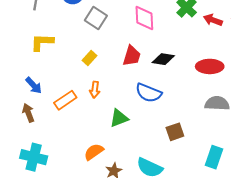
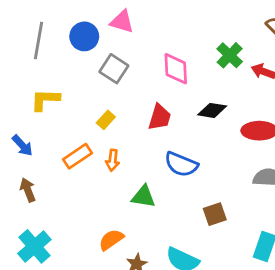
black diamond: (163, 59) -> (212, 110), moved
blue arrow: (34, 85) -> (22, 145), moved
orange rectangle: (65, 100) -> (78, 156), moved
green triangle: (119, 118) -> (143, 197), turned 30
cyan cross: (34, 157) -> (34, 246), turned 35

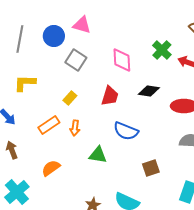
orange semicircle: (111, 240) -> (51, 168), moved

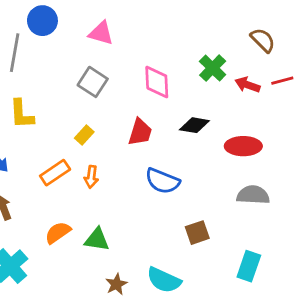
blue circle: (54, 36) -> (42, 21), moved
yellow L-shape: (25, 83) -> (22, 114), turned -95
green triangle: (98, 155) -> (97, 240), moved

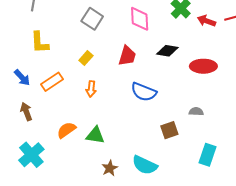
orange rectangle: (55, 173) -> (52, 82), moved
gray semicircle: (253, 195) -> (196, 112), moved, size x0.6

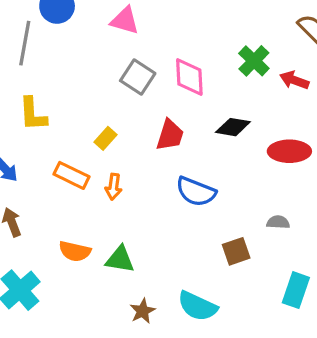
gray square: (92, 19) -> (138, 77), moved
orange rectangle: (52, 82) -> (72, 175), moved, turned 60
orange semicircle: (66, 130) -> (75, 251), turned -132

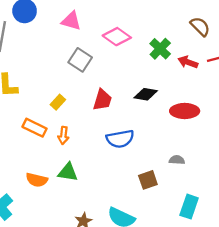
pink diamond: (189, 77) -> (117, 37), moved, turned -52
blue semicircle: (196, 192) -> (120, 139), turned -32
green triangle: (120, 259) -> (68, 172), moved

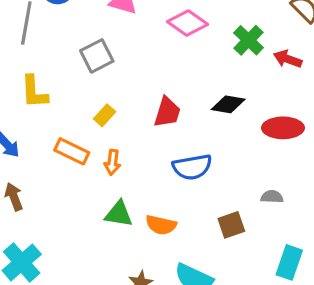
gray square: (80, 60) -> (97, 56), moved, turned 30
orange semicircle: (37, 180) -> (161, 225), moved

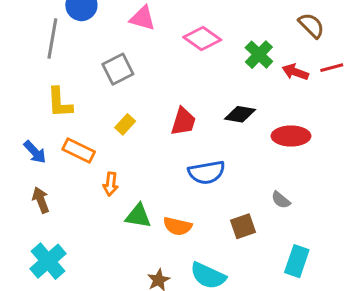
orange rectangle: (72, 151) -> (79, 151), moved
orange arrow: (112, 162) -> (111, 184), moved
gray semicircle: (272, 197) -> (281, 200), turned -144

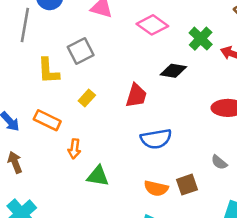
yellow L-shape: (60, 103) -> (48, 71), moved
black diamond: (240, 114) -> (173, 71), moved
orange semicircle: (177, 226) -> (156, 188), moved

